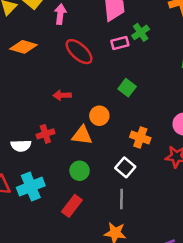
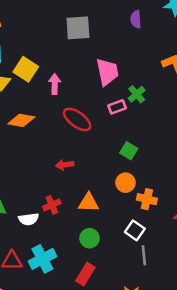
orange circle: (99, 116) -> (126, 183), moved
gray line: (122, 199) -> (144, 255), moved

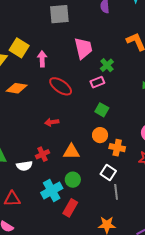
pink rectangle: (117, 107) -> (97, 82), moved
cyan cross: (42, 259) -> (52, 190), moved

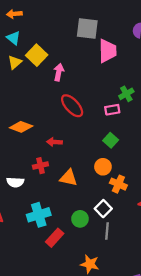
pink trapezoid: (83, 48) -> (108, 51), moved
orange diamond: (17, 88) -> (21, 127), moved
red cross: (42, 154) -> (40, 166), moved
green circle: (73, 180) -> (80, 219), moved

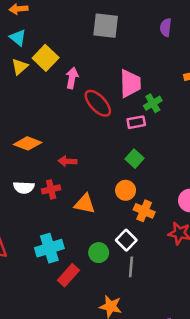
pink trapezoid: (108, 51) -> (130, 84), moved
red ellipse: (72, 106) -> (98, 103), moved
white semicircle: (15, 182) -> (24, 188), moved

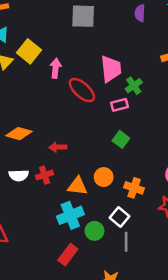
orange circle: (126, 190) -> (104, 177), moved
cyan cross: (49, 248) -> (70, 215), moved

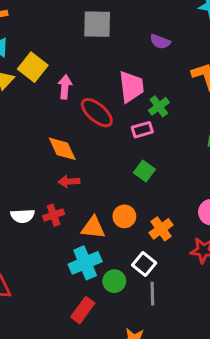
purple semicircle: (140, 13) -> (160, 42), moved, turned -70
orange diamond: (19, 134) -> (62, 149), moved, turned 50
orange cross: (134, 188) -> (161, 229), turned 36

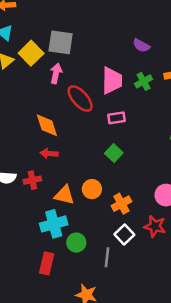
gray square: (97, 24) -> (61, 42), moved
green cross: (159, 106) -> (144, 81), moved
white square: (144, 264) -> (124, 235), moved
red rectangle: (83, 310) -> (47, 263), turned -30

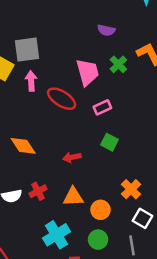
orange diamond: (47, 125) -> (23, 146), moved
red arrow: (49, 153) -> (72, 157), moved
orange circle: (92, 189) -> (101, 210), moved
cyan cross: (54, 224) -> (57, 235), moved

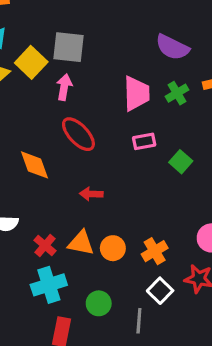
purple semicircle: (106, 30) -> (172, 47), size x1.5
red ellipse: (62, 99) -> (78, 134), moved
green square: (109, 142) -> (181, 162), moved
red cross: (38, 191) -> (45, 246), moved, turned -36
orange circle: (101, 210) -> (113, 248), moved

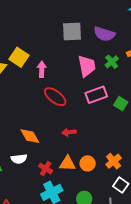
gray square: (69, 47) -> (72, 32), moved
pink rectangle: (144, 141) -> (96, 95), size x1.5
orange diamond: (34, 165) -> (30, 136), moved

